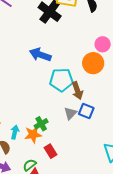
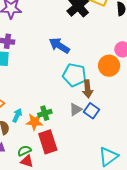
red rectangle: (51, 151) -> (48, 142), size x1.6

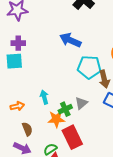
gray triangle: (76, 109) -> (81, 103), moved
cyan arrow: (17, 115) -> (44, 97), moved, turned -32

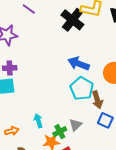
blue arrow: (70, 40) -> (79, 64), moved
cyan pentagon: (89, 67) -> (82, 88), turned 30

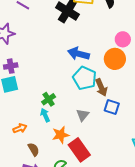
green cross: (60, 132) -> (49, 99), moved

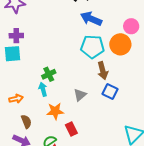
blue arrow: (79, 54) -> (91, 19), moved
cyan pentagon: (85, 78) -> (92, 47), moved, turned -30
red rectangle: (79, 150) -> (71, 129), size x0.6

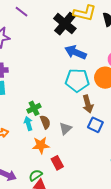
brown semicircle: (26, 122) -> (45, 122), moved

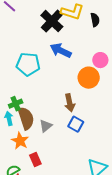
cyan pentagon: (77, 80) -> (28, 64), moved
brown semicircle: (45, 122) -> (26, 118), size x1.6
orange star: (41, 145) -> (20, 141), turned 30

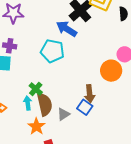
blue arrow: (61, 50) -> (67, 29), moved
green cross: (16, 104) -> (36, 89), turned -32
blue square: (76, 124) -> (85, 107), moved

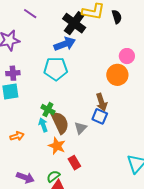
blue arrow: (67, 29) -> (65, 44), turned 140

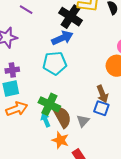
green cross: (48, 110) -> (49, 104), size x1.5
orange arrow: (17, 136) -> (17, 109), moved, size x1.5

